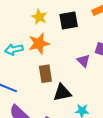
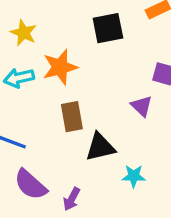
yellow star: (39, 17) -> (24, 33), moved
purple triangle: (83, 61) -> (142, 106), moved

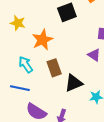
cyan arrow: (19, 78) -> (26, 64), moved, turned 78

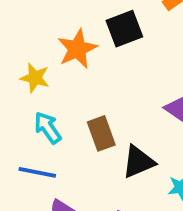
yellow star: (18, 23) -> (35, 78), moved
orange star: (42, 40) -> (77, 49), moved

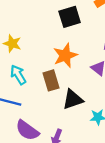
orange star: (77, 49) -> (65, 55), moved

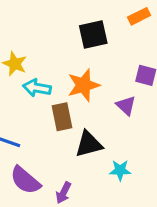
cyan arrow: (18, 75) -> (37, 88), moved, turned -54

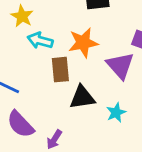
purple triangle: (126, 106) -> (120, 66), size x1.5
cyan star: (120, 170) -> (116, 113), moved, turned -30

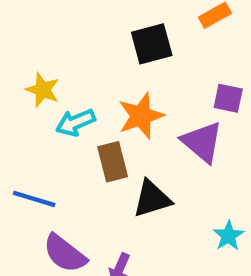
cyan arrow: (40, 41) -> (75, 123), turned -30
cyan star: (116, 113) -> (228, 236), moved

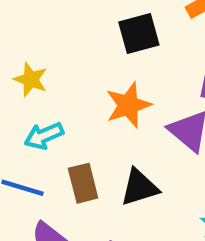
cyan arrow: (75, 123) -> (44, 136), moved
brown rectangle: (113, 162) -> (83, 183), moved

